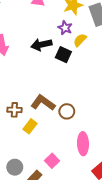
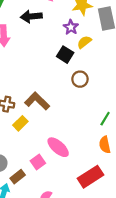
black arrow: (41, 45) -> (31, 16), moved
brown circle: (67, 111) -> (80, 79), moved
pink ellipse: (83, 144) -> (58, 147), moved, turned -55

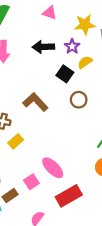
black arrow: (31, 16) -> (43, 47), moved
brown L-shape: (37, 101) -> (35, 102), moved
red rectangle: (90, 177) -> (69, 196), moved

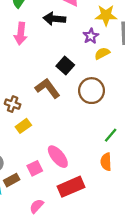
black arrow: (43, 47) -> (54, 19), moved
black square: (65, 74) -> (65, 66), moved
brown circle: (79, 100) -> (92, 91), size x1.5

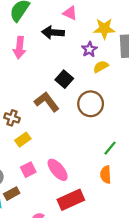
pink square: (35, 168) -> (28, 170), moved

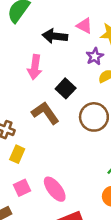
pink triangle: (70, 13) -> (84, 26), moved
pink arrow: (19, 48) -> (35, 67), moved
yellow rectangle: (23, 140) -> (17, 154), turned -32

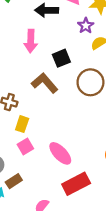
black square: (66, 88) -> (61, 58), turned 30
pink square: (22, 188) -> (25, 147), moved

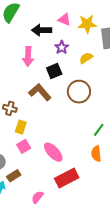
purple star: (86, 26) -> (62, 47), moved

